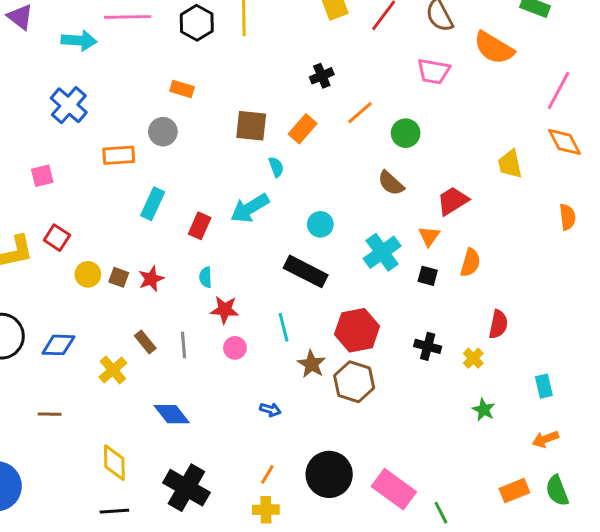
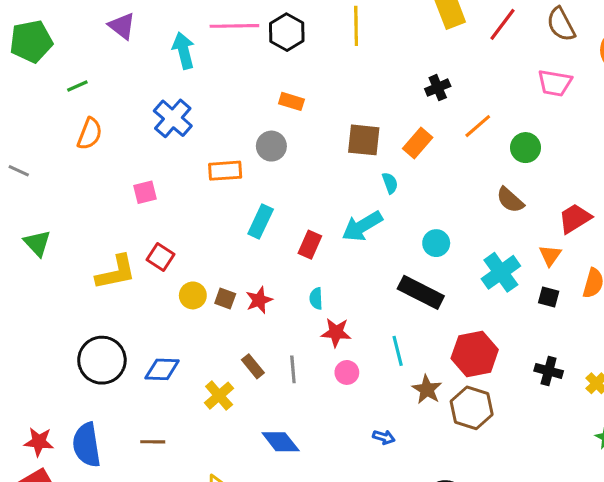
black hexagon: (197, 23) -> (287, 32), moved
cyan arrow: (79, 40) -> (184, 51), turned -108

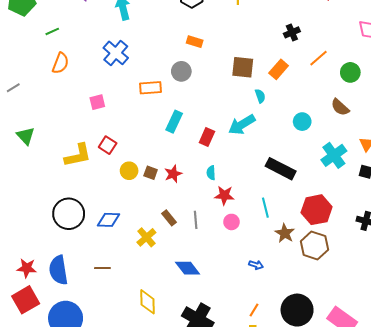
gray line: (19, 171) -> (13, 88), turned -56
cyan circle: (436, 243) -> (302, 122), moved

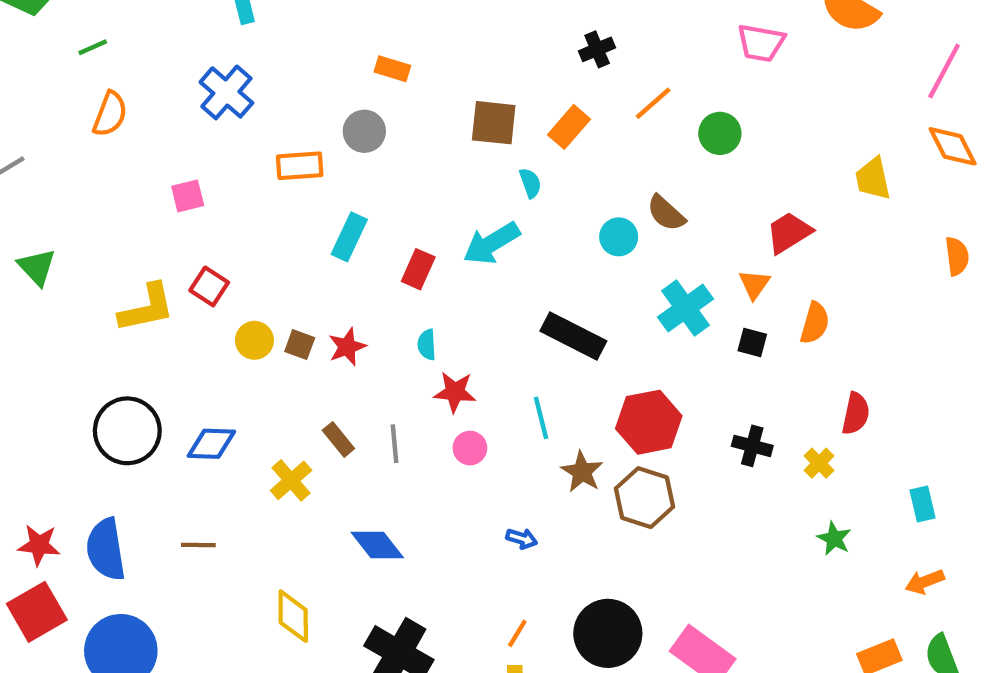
brown semicircle: (340, 107) -> (666, 213), moved

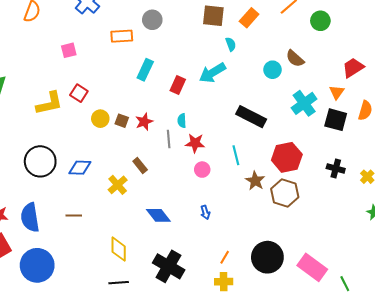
black square: (752, 342) -> (336, 120), size x1.6
gray line: (395, 444) -> (169, 139), moved
blue arrow: (522, 539) -> (205, 212), moved, turned 56

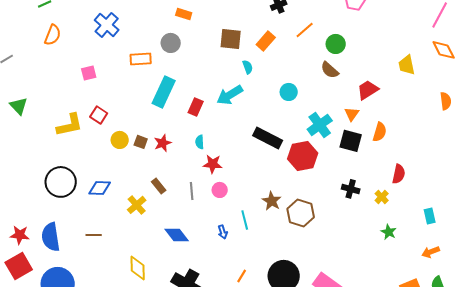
brown semicircle: (295, 59) -> (330, 70), moved
cyan rectangle: (145, 70) -> (164, 92), size x1.4
gray line: (169, 139) -> (192, 191), moved
cyan line: (236, 155) -> (245, 220), moved
red hexagon: (287, 157) -> (303, 156), moved

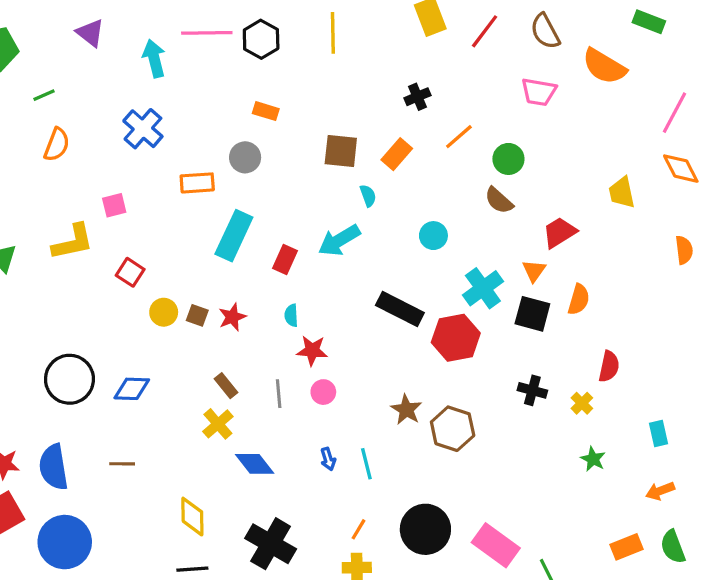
yellow L-shape: (70, 125) -> (73, 242), moved
yellow cross: (137, 205) -> (218, 424), moved
cyan line: (245, 220) -> (366, 464), moved

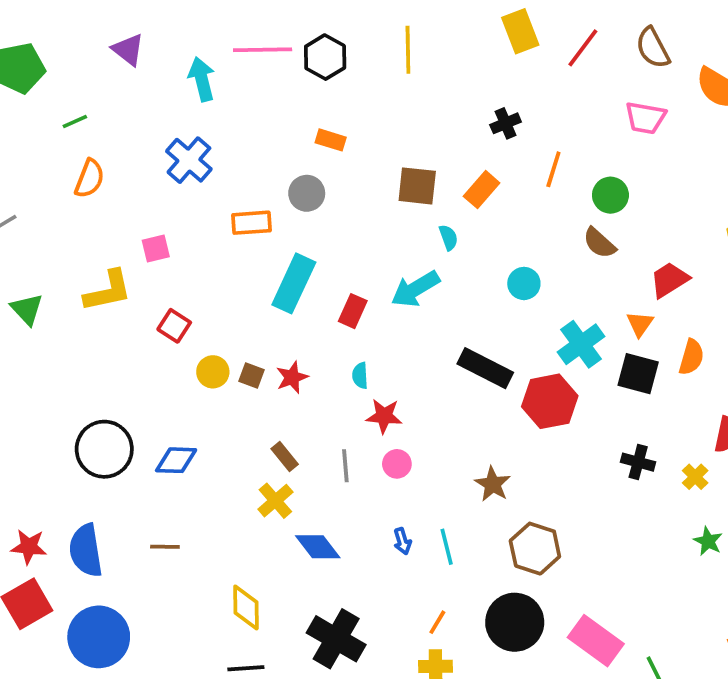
orange line: (459, 137) -> (553, 169), turned -32
brown hexagon: (453, 429) -> (535, 549), moved

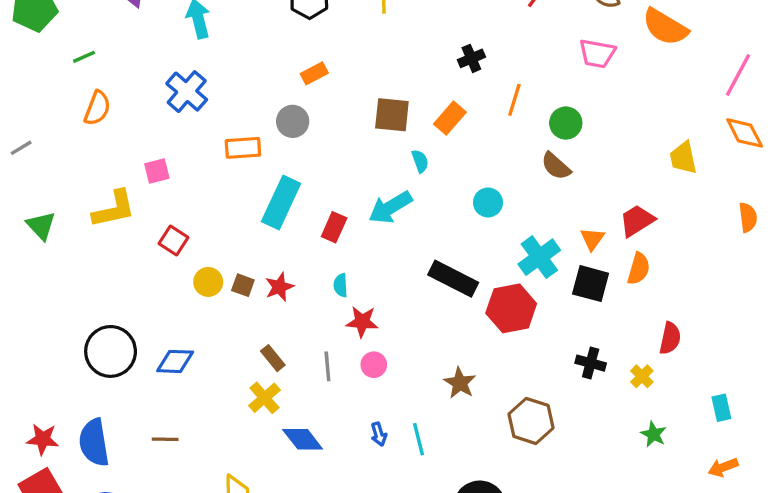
orange rectangle: (331, 140) -> (314, 73), turned -45
red trapezoid: (669, 280) -> (637, 221), moved
brown hexagon: (535, 549) -> (531, 421), moved

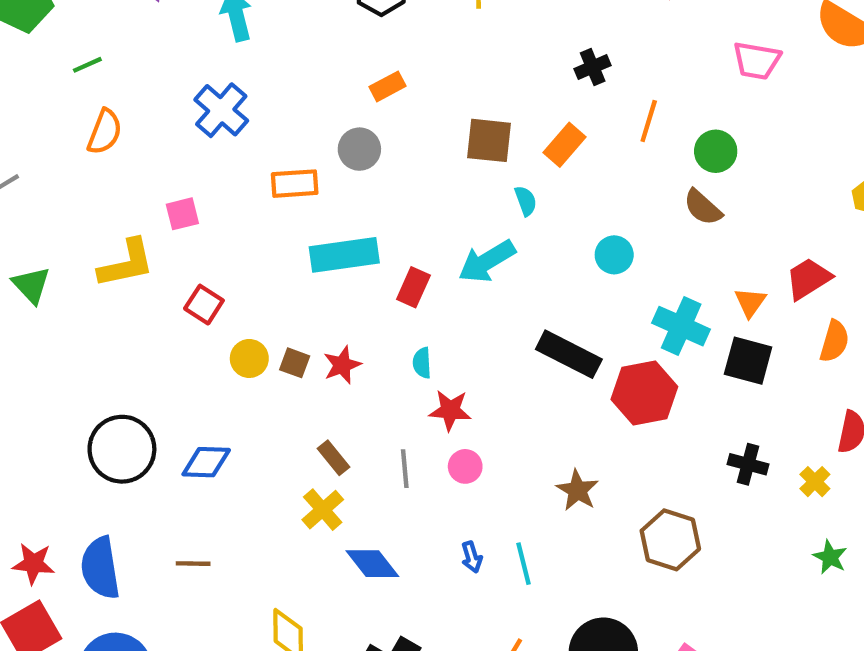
cyan rectangle: (281, 202) -> (344, 255), turned 57
cyan cross: (539, 257) -> (681, 326), turned -30
orange semicircle: (639, 269) -> (834, 341), moved

